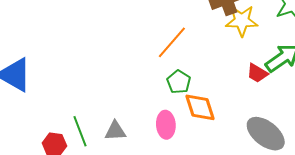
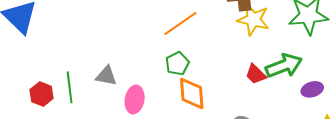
pink ellipse: (166, 125) -> (135, 99), moved
gray triangle: (115, 131) -> (106, 76), moved

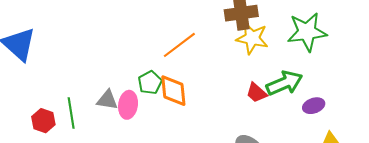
green pentagon: (177, 63) -> (150, 83), moved
orange diamond: (192, 94) -> (173, 91), moved
pink ellipse: (135, 99) -> (128, 105), moved

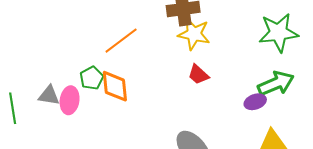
green star: (307, 32) -> (278, 33), moved
green arrow: (284, 83) -> (276, 84), moved
red trapezoid: (257, 93) -> (198, 75), moved

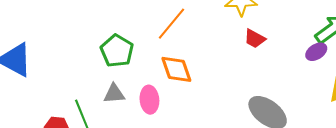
green pentagon: (92, 78) -> (117, 51), moved, size x1.4
pink ellipse: (70, 100) -> (149, 100), moved

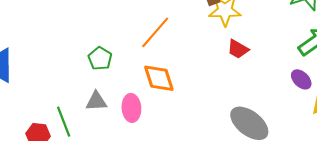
green pentagon: (117, 51) -> (100, 59), size x0.7
purple ellipse: (316, 52) -> (301, 79), moved, turned 75

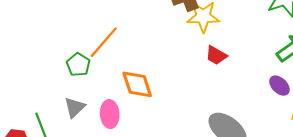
orange line: (155, 32) -> (104, 42), moved
gray triangle: (96, 101) -> (75, 107), turned -40

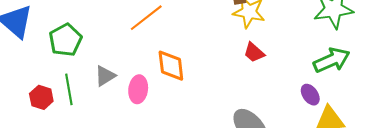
green pentagon: (78, 65) -> (66, 40), moved, size x1.4

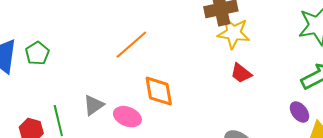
green pentagon: (66, 40) -> (37, 53), moved, size x0.7
pink ellipse: (138, 89) -> (127, 117), turned -72

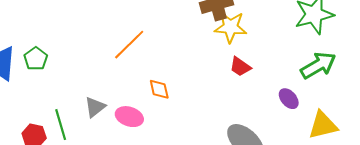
orange diamond: (159, 91) -> (159, 89), size x0.7
purple ellipse: (299, 112) -> (289, 99), moved

